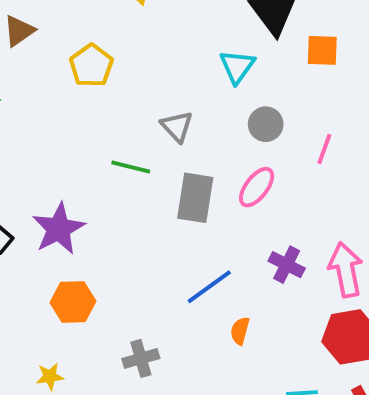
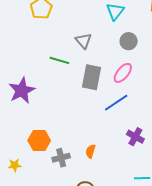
purple cross: (287, 265) -> (135, 137), moved
blue line: (209, 287) -> (116, 103), moved
orange hexagon: (73, 302) -> (39, 140), moved
orange semicircle: (240, 331) -> (91, 151), moved

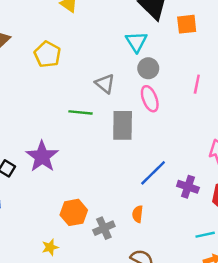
gray circle: (129, 41) -> (148, 68), moved
pink ellipse: (123, 73) -> (150, 99), moved, turned -50
blue line: (116, 103) -> (153, 173), moved

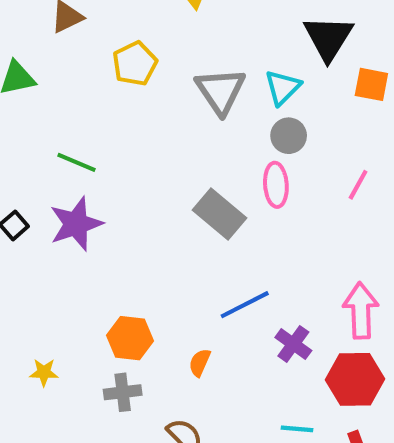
gray triangle: (105, 84) -> (220, 91), moved, size x1.5
green line: (81, 112) -> (76, 162), moved
gray rectangle: (123, 125) -> (219, 214), turned -68
orange hexagon: (74, 212) -> (130, 338), moved
gray cross: (104, 228) -> (123, 392), moved

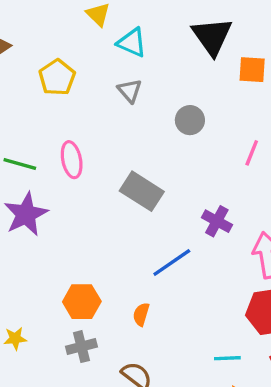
cyan triangle: (283, 87) -> (132, 43), moved, turned -44
gray triangle: (220, 91) -> (130, 91), size x0.6
pink ellipse: (276, 185) -> (72, 160), moved
purple cross: (293, 344) -> (217, 221), moved

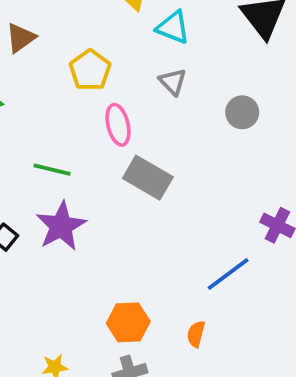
pink ellipse: (72, 160) -> (118, 125), moved
gray rectangle: (142, 191) -> (148, 178), moved

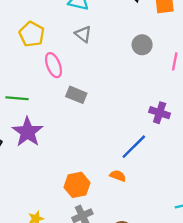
gray circle: (242, 112) -> (142, 45), moved
gray rectangle: (148, 178) -> (76, 95), size x0.7
orange semicircle: (196, 334) -> (118, 176), moved, turned 105

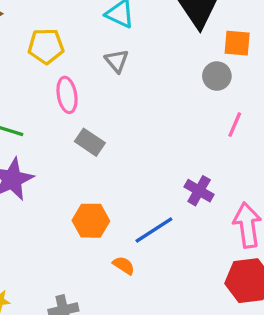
yellow pentagon: (32, 34) -> (46, 46), turned 30
gray circle: (142, 45) -> (217, 76), moved
orange hexagon: (77, 185) -> (91, 221), moved

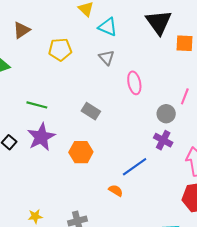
gray circle: (217, 76) -> (166, 114), moved
pink ellipse: (67, 95) -> (134, 83), moved
orange hexagon: (91, 221) -> (81, 152), moved

